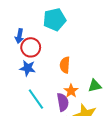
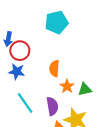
cyan pentagon: (54, 20) -> (57, 22), moved
orange star: (71, 91) -> (67, 86), moved

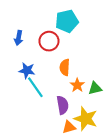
red circle: (20, 51) -> (49, 41), moved
cyan line: (25, 103) -> (35, 87), moved

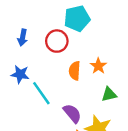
blue star: (27, 70) -> (20, 74), moved
orange star: (77, 85) -> (98, 66), moved
purple semicircle: (63, 105) -> (72, 113), turned -30

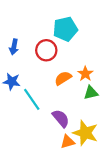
orange semicircle: (75, 71) -> (63, 78), turned 54
green triangle: (109, 94) -> (91, 93), moved

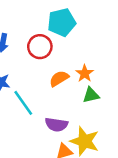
purple semicircle: (61, 118) -> (56, 125), turned 138

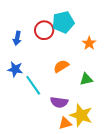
red circle: (40, 47) -> (44, 30), moved
orange star: (85, 73) -> (89, 43), moved

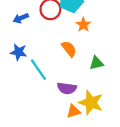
blue arrow: (17, 38) -> (21, 18), turned 56
orange star: (89, 43) -> (83, 25), moved
orange semicircle: (61, 66) -> (69, 49), turned 84

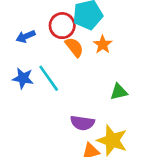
orange semicircle: (69, 49) -> (74, 47), moved
cyan line: (38, 70) -> (49, 78), moved

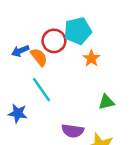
orange semicircle: (74, 47) -> (39, 57), moved
blue star: (23, 78) -> (18, 113), moved

